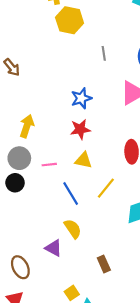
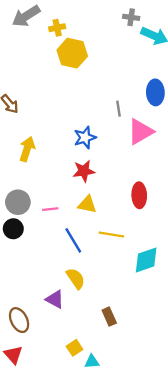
gray line: (104, 53) -> (118, 109), moved
yellow arrow: (27, 126) -> (27, 149), moved
yellow line: (106, 188) -> (111, 235), turned 60

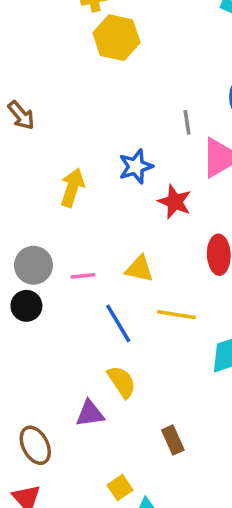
yellow arrow: (27, 149) -> (72, 188), moved
red star: (84, 171) -> (175, 202), moved, turned 30
purple triangle: (55, 299) -> (90, 413), turned -36

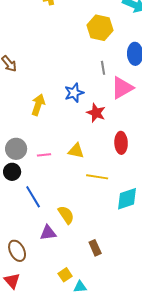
yellow hexagon: (116, 38) -> (100, 28), moved
blue line: (118, 323) -> (33, 197), moved

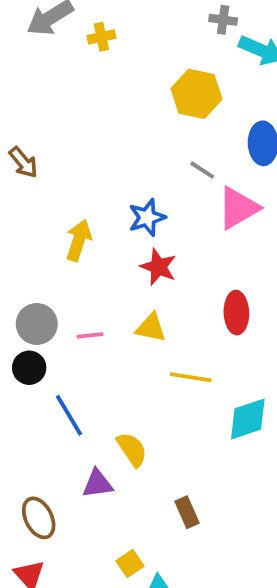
gray line: (103, 68) -> (202, 170), turned -48
red star: (96, 113) -> (158, 267), moved

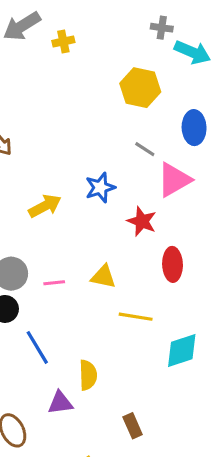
yellow arrow: (79, 240) -> (45, 206), turned 44
red star: (158, 267) -> (142, 221), moved
yellow semicircle: (132, 449) -> (88, 375), turned 32

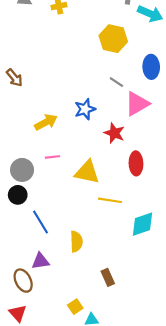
yellow triangle: (103, 277) -> (87, 172), size x1.4
pink line: (54, 283) -> (52, 157), moved
purple triangle: (60, 403) -> (41, 261), moved

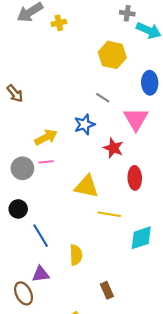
gray line: (116, 82) -> (103, 98), moved
pink triangle: (137, 104) -> (136, 119), turned -30
pink line: (52, 157) -> (46, 162), moved
gray circle: (22, 170) -> (22, 168), moved

